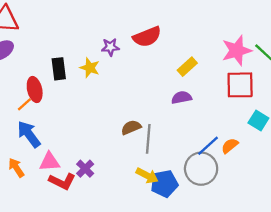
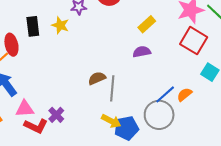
red square: (240, 85) -> (194, 41), turned 32

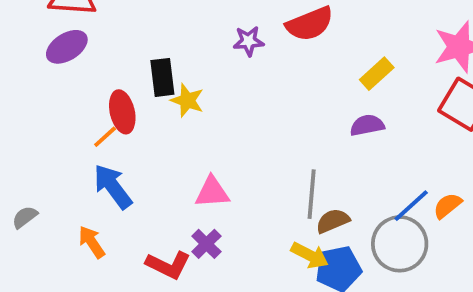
yellow star: (60, 25) -> (187, 100), moved
brown semicircle: (97, 78) -> (333, 221), moved
pink triangle: (25, 109) -> (212, 192), moved

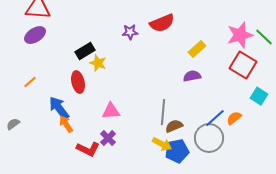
black rectangle: (162, 77) -> (85, 51), turned 66
red ellipse: (122, 112) -> (78, 82), moved
orange line: (105, 137) -> (30, 82), moved
orange arrow: (92, 242) -> (66, 124), moved

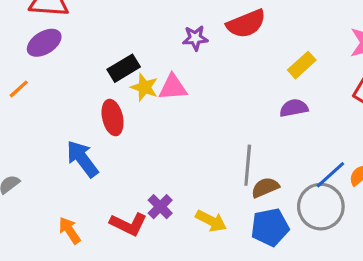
orange line: (30, 82) -> (19, 89), moved
pink triangle: (111, 111) -> (173, 87), moved
orange arrow: (66, 124) -> (70, 230), moved
yellow arrow: (162, 144) -> (211, 221), moved

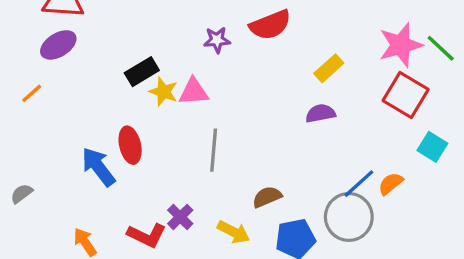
red ellipse: (113, 118) -> (130, 145), moved
gray line: (248, 165) -> (214, 150), moved
brown semicircle: (265, 187) -> (267, 197), moved

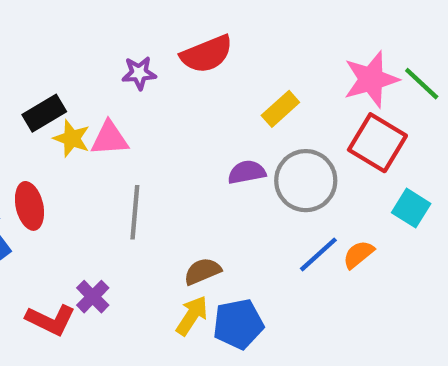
purple semicircle: (320, 113) -> (247, 172), moved
gray circle: (349, 217) -> (306, 181), moved
yellow arrow: (234, 232) -> (192, 316), moved, turned -84

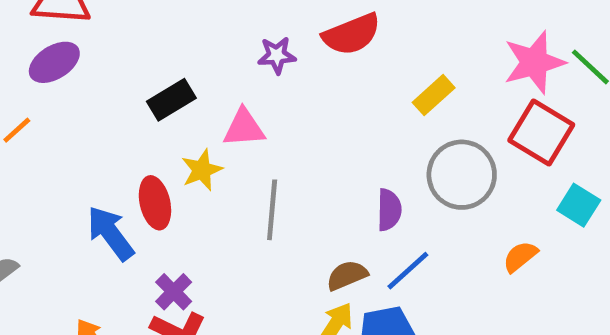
yellow star: (72, 138) -> (202, 170), moved, turned 30
purple semicircle: (247, 172) -> (389, 210), moved, turned 102
blue line: (318, 254) -> (408, 271), moved
purple cross: (93, 297) -> (174, 292), moved

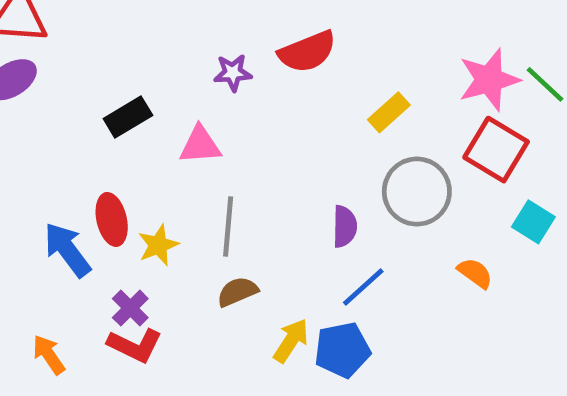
yellow star: (202, 170) -> (158, 245), moved
orange semicircle: (520, 257) -> (475, 273), turned 75
brown semicircle: (347, 275) -> (237, 292), moved

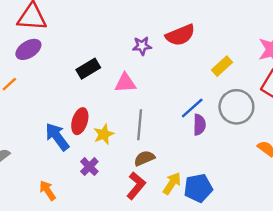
red ellipse: (112, 219) -> (80, 121), turned 30
blue line: (363, 287) -> (192, 108), moved
red L-shape: (135, 345) -> (136, 186), moved, turned -76

